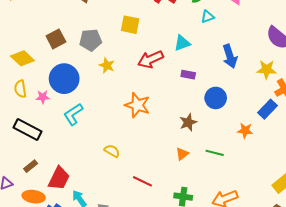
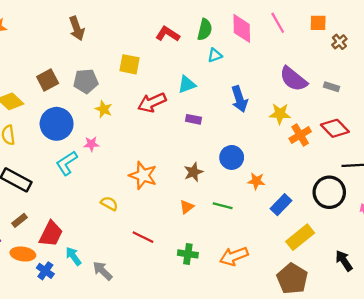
pink star: (43, 97) -> (91, 144), moved
blue circle: (216, 98) -> (232, 157), moved
orange star: (137, 105) -> (143, 175), moved
blue rectangle: (268, 109) -> (281, 205), moved

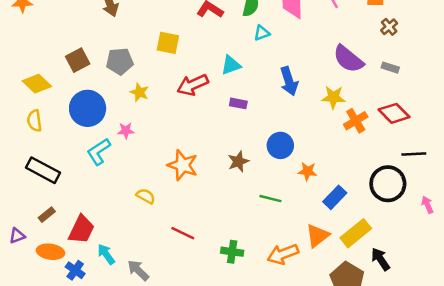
brown cross: (339, 42) -> (389, 27), moved
orange triangle: (187, 207) -> (317, 236), moved, size x1.5
black arrow: (344, 261) -> (380, 259), moved

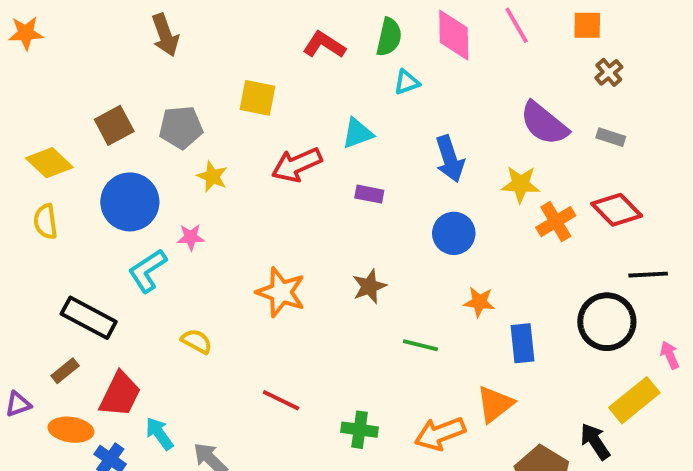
blue circle: (280, 145) -> (454, 233), moved
black rectangle: (43, 170) -> (89, 318), moved
yellow semicircle: (146, 196) -> (197, 341), moved
blue rectangle: (335, 197) -> (522, 343), turned -50
yellow rectangle: (356, 233) -> (634, 400), moved

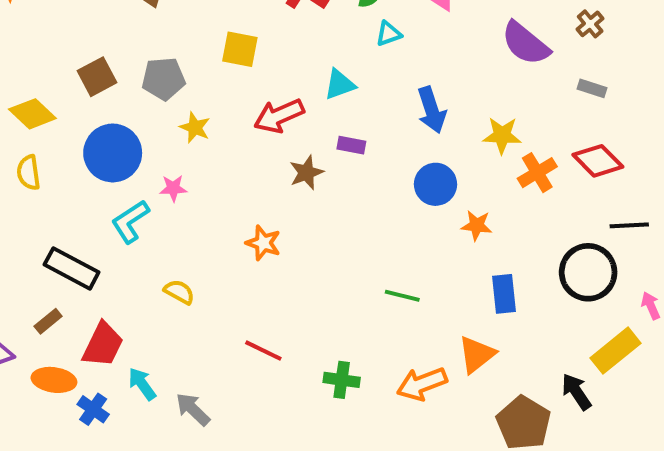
purple semicircle: (544, 123) -> (525, 43), moved
brown star: (369, 286) -> (306, 173), moved
orange star: (281, 292) -> (263, 243), size x0.7
orange star: (479, 302) -> (477, 225), moved

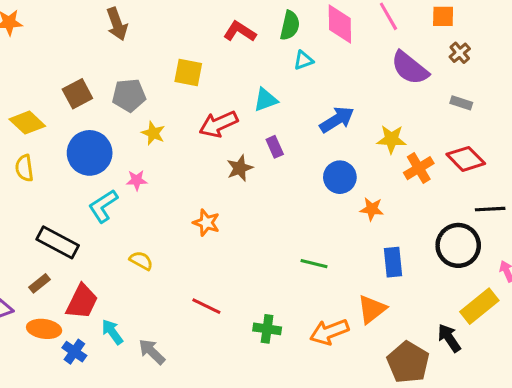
blue arrow: (432, 110) -> (337, 120), turned -104
purple rectangle: (351, 145) -> (275, 147), turned 55

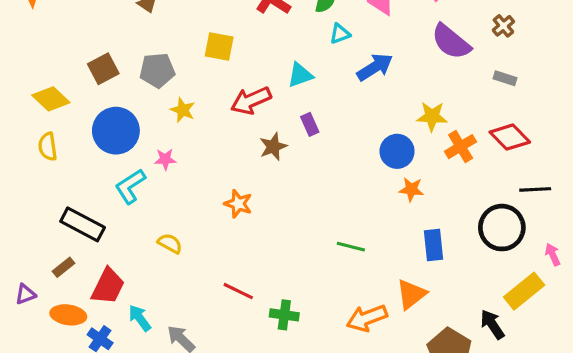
blue arrow: (337, 120) -> (375, 67), moved
blue circle: (340, 177) -> (397, 151), moved
green cross: (267, 329) -> (284, 315), moved

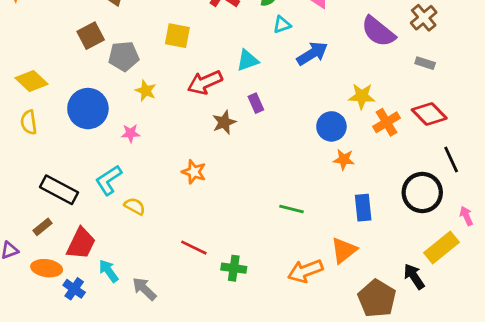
brown cross: (503, 26) -> (424, 18), size x1.4
brown square: (103, 69) -> (91, 36), moved
cyan L-shape: (130, 186) -> (109, 180), moved
black line: (535, 189) -> (451, 159), turned 68

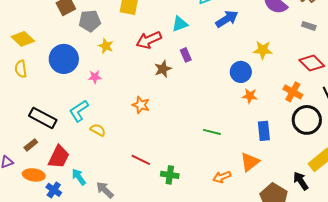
orange cross: (386, 122) -> (293, 92), moved, turned -30
orange arrow: (305, 271) -> (222, 177), size x0.7

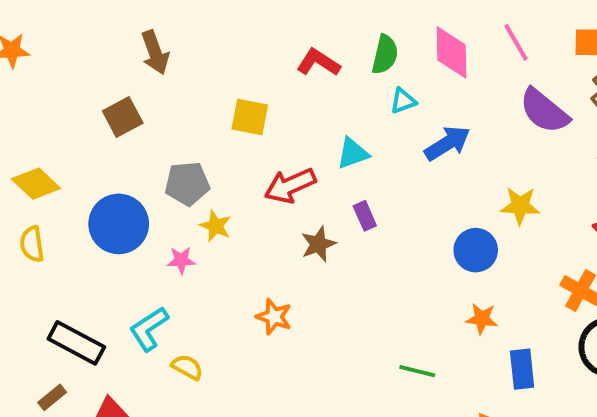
gray pentagon: (90, 21) -> (187, 184), moved
yellow star: (106, 46) -> (216, 226), moved
orange star: (250, 96) -> (482, 319), moved

